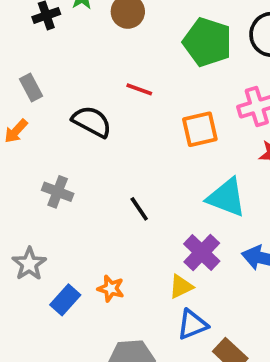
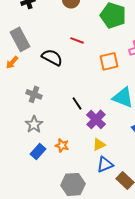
gray rectangle: (31, 88) -> (20, 39), size x1.6
purple cross: (202, 252) -> (96, 119), moved
gray star: (29, 264) -> (34, 124), moved

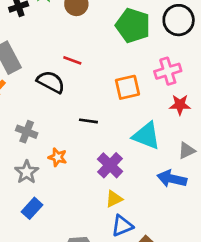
red line: (77, 40) -> (72, 60), moved
black line: (77, 103) -> (88, 121), moved, turned -48
orange star: (62, 145) -> (58, 157), moved

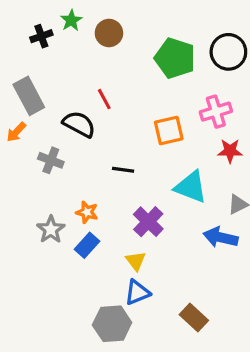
red line: (72, 60) -> (104, 99), turned 42
gray cross: (27, 132) -> (51, 160), moved
yellow triangle: (114, 199) -> (136, 261), moved, turned -42
blue rectangle: (32, 208) -> (87, 245), moved
blue triangle: (122, 226) -> (137, 292), moved

